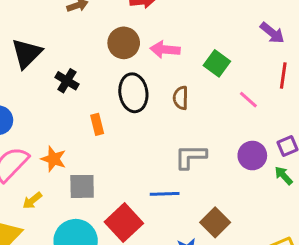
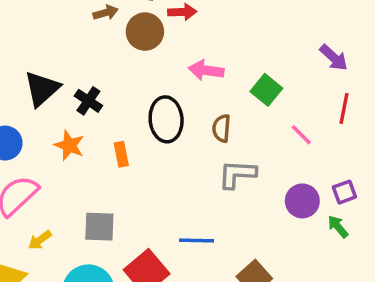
brown circle: (124, 43) -> (145, 32), moved
black triangle: (27, 53) -> (42, 89), moved
gray L-shape: (190, 157) -> (237, 174), moved
orange star: (54, 159) -> (69, 145), moved

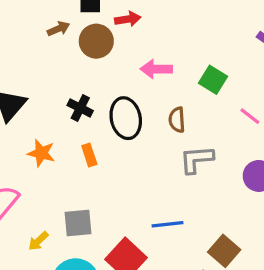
black cross: (88, 101) -> (80, 108), moved
yellow arrow: (40, 240) -> (38, 241), moved

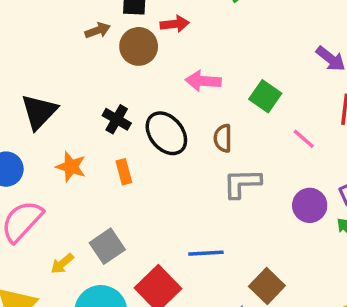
black ellipse: (126, 118) -> (166, 133), turned -30
gray square: (78, 223) -> (107, 246), turned -32

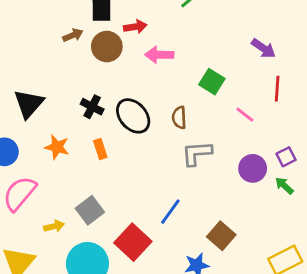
pink arrow: (203, 81) -> (159, 55), moved
blue line: (206, 253) -> (170, 212), turned -48
yellow arrow: (62, 264) -> (54, 226), turned -150

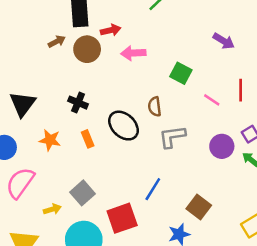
red line: (277, 89) -> (241, 90), moved
black ellipse: (133, 116) -> (124, 126), moved
red square: (133, 242) -> (122, 218), turned 32

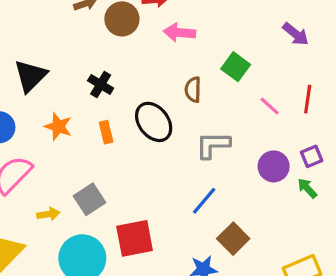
brown semicircle: (155, 107) -> (193, 90), moved
blue line: (153, 189) -> (204, 201), moved

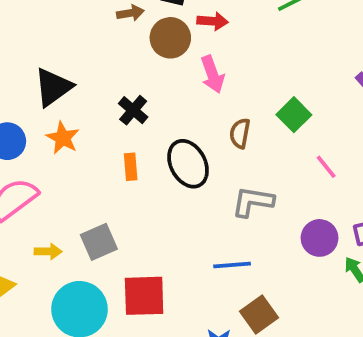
pink arrow: (179, 32) -> (212, 74), moved, turned -124
orange star: (58, 126) -> (63, 138), moved
blue line: (204, 201) -> (232, 265), turned 36

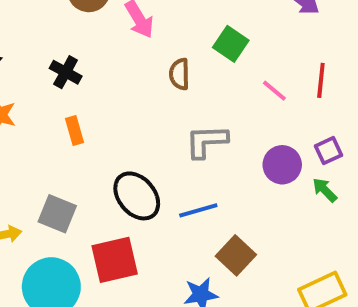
black ellipse: (188, 164) -> (137, 196), moved
gray square: (99, 242) -> (57, 214), turned -33

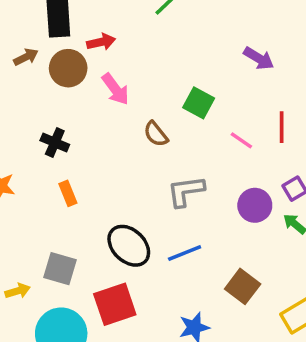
brown semicircle: (179, 74) -> (156, 134), turned -32
brown square: (236, 255) -> (243, 286), moved

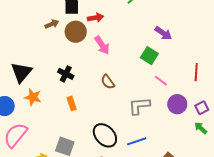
purple arrow: (259, 58) -> (163, 33), moved
brown semicircle: (156, 134) -> (108, 82), moved
pink line: (241, 140) -> (161, 81), moved
purple circle: (255, 205) -> (177, 104), moved

